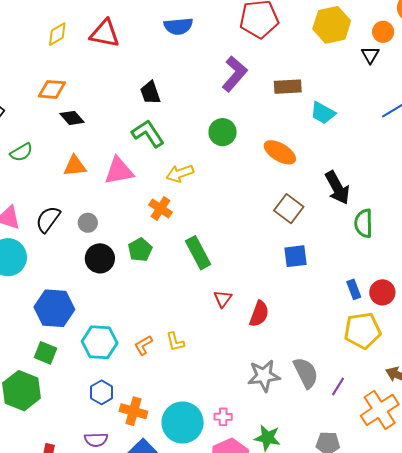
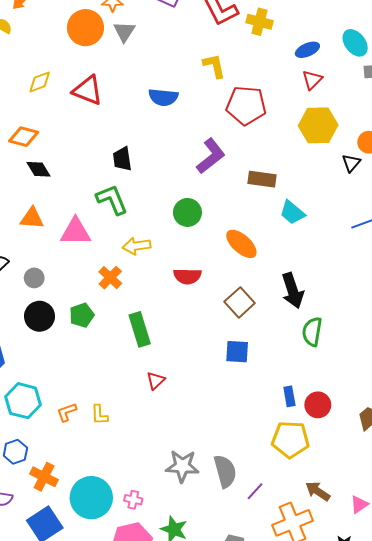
red semicircle: (259, 314) -> (187, 276), moved, turned 60

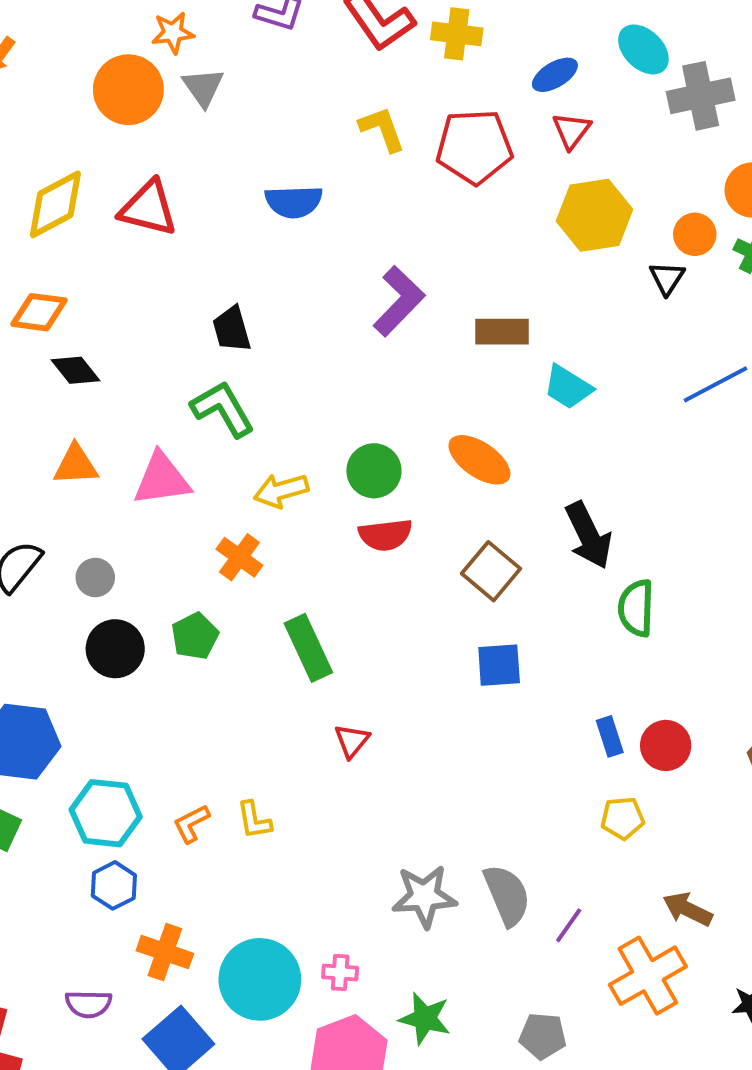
yellow diamond: (40, 82) -> (55, 204), size x1.5
red pentagon: (246, 105) -> (474, 147), moved
green circle: (187, 212) -> (374, 471), moved
yellow pentagon: (290, 440) -> (623, 818), size x0.6
blue hexagon: (15, 452) -> (114, 885), moved

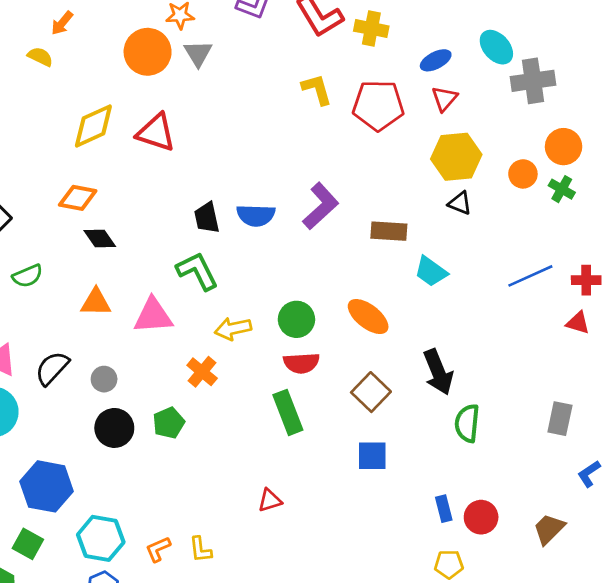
blue semicircle: (294, 202) -> (256, 215), moved
black triangle: (667, 278) -> (460, 203), moved, turned -45
green rectangle: (308, 648) -> (288, 412), moved
red triangle: (352, 741) -> (270, 500), turned 30

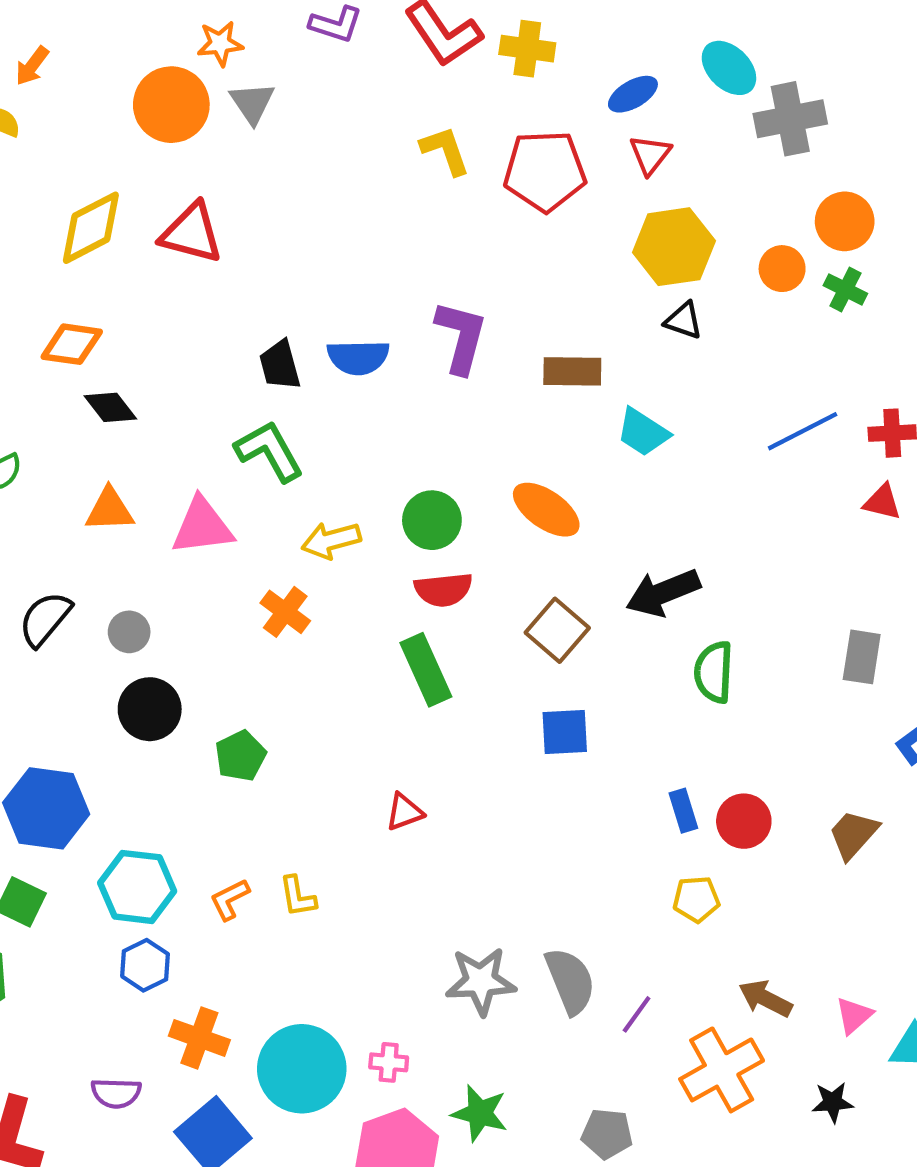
purple L-shape: (321, 206) -> (461, 337), turned -30
black arrow: (438, 372) -> (663, 593), turned 93
green pentagon: (169, 423) -> (240, 756), moved

